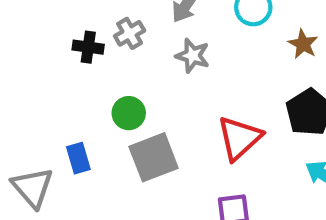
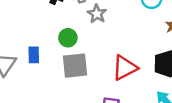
gray star: (193, 56) -> (97, 14), moved

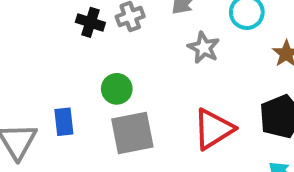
gray star: (97, 14) -> (204, 48), moved

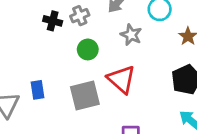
green circle: (117, 89) -> (88, 49), moved
red triangle: (213, 129) -> (121, 79), moved, turned -44

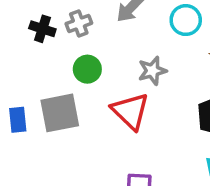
gray star: (131, 35) -> (152, 71), moved, turned 30
gray square: (85, 95) -> (60, 113), moved

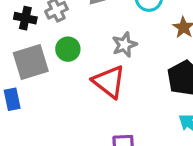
gray square: (60, 113) -> (31, 62), moved

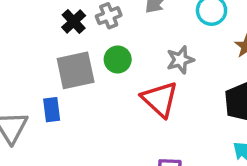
black cross: (25, 18) -> (74, 21), turned 30

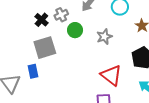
green circle: (118, 60) -> (75, 30), moved
red triangle: (160, 99) -> (111, 75), moved

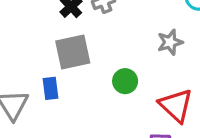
green circle: (75, 30) -> (125, 81), moved

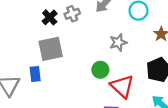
green circle: (125, 81) -> (100, 70), moved

